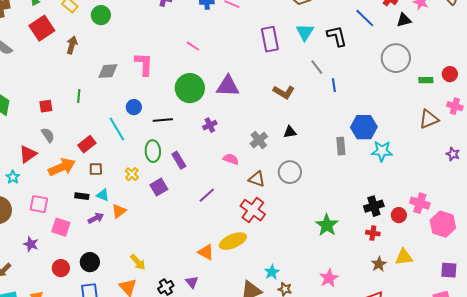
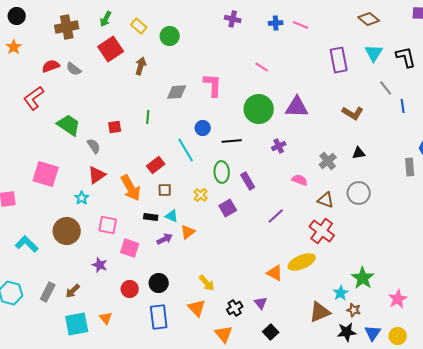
gray semicircle: (48, 135) -> (94, 146), moved
orange arrow: (62, 167) -> (131, 188), turned 84
green star: (327, 225) -> (363, 278), moved

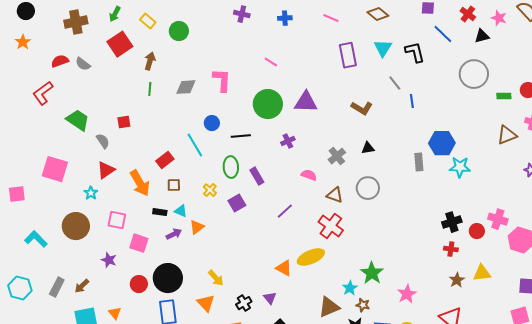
pink line: (301, 25) -> (331, 18), moved
green line: (148, 117) -> (150, 89), moved
black circle: (159, 283) -> (168, 278), size x1.5

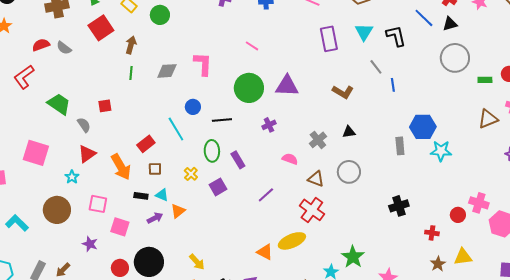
black triangle: (482, 36) -> (450, 24), moved
black cross: (452, 222) -> (399, 206), moved

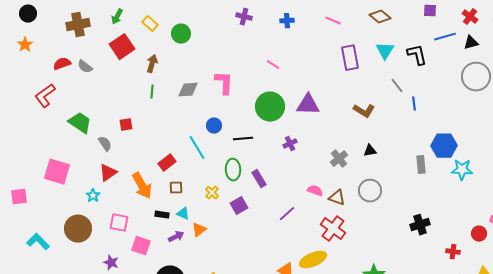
blue line: (424, 18) -> (445, 37), turned -60
pink semicircle: (290, 159) -> (315, 191), moved

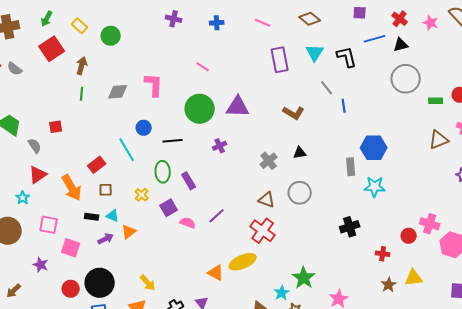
cyan star: (462, 170) -> (375, 187), moved
pink semicircle: (315, 191) -> (188, 223), moved

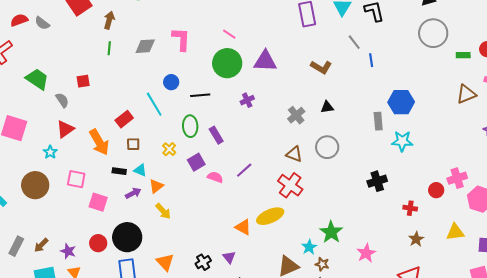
pink line: (203, 67) -> (229, 34), moved
pink cross: (430, 224) -> (457, 178), turned -36
purple star: (41, 265) -> (68, 251), moved
yellow triangle: (414, 278) -> (455, 232), moved
yellow arrow: (148, 283) -> (163, 211), moved

